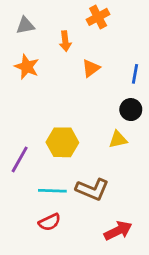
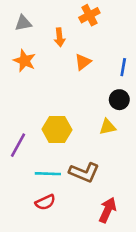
red arrow: (118, 231) -> (108, 210), turned -40

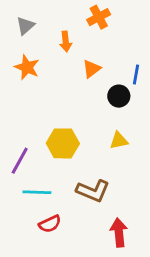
gray triangle: (23, 23) -> (25, 26), turned -30
black circle: (119, 100) -> (119, 96), moved
cyan line: (48, 174) -> (37, 192), moved
red arrow: (108, 210) -> (119, 232), turned -30

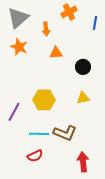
gray triangle: (25, 26) -> (18, 18), size x1.6
orange triangle: (92, 69) -> (56, 53), moved, turned 32
blue line: (136, 75) -> (95, 23), moved
cyan line: (37, 192) -> (39, 134), moved

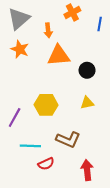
orange triangle: (56, 53) -> (59, 56), size x1.6
cyan line: (39, 134) -> (30, 146), moved
red semicircle: (35, 156) -> (46, 164), moved

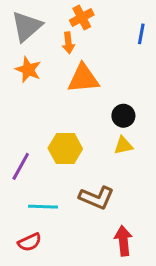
orange cross: (72, 12) -> (82, 17), moved
black circle: (87, 70) -> (123, 116), moved
red semicircle: (46, 164) -> (30, 242), moved

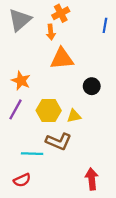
orange star: (28, 70) -> (21, 81), moved
yellow triangle: (123, 146) -> (74, 116), moved
purple line: (21, 166) -> (15, 109), moved
brown L-shape: (97, 198) -> (59, 141), moved

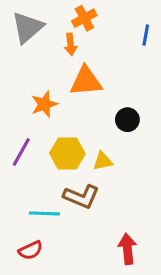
orange star: (21, 81) -> (44, 104), moved, turned 30

